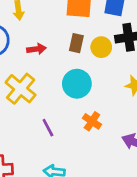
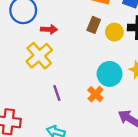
red arrow: (36, 49) -> (49, 29), moved
cyan circle: (77, 84) -> (110, 74), moved

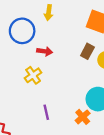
yellow cross: (39, 56) -> (33, 75), size x0.7

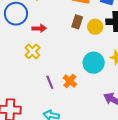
orange cross: (83, 117) -> (70, 81), moved

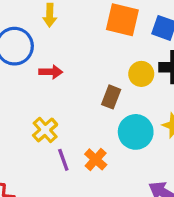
brown rectangle: (77, 22) -> (111, 97), moved
yellow cross: (32, 51) -> (45, 130), moved

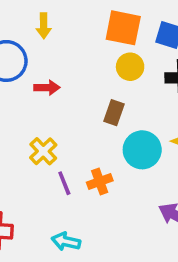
yellow circle: (141, 74) -> (130, 67), moved
orange cross: (96, 159) -> (100, 182), turned 30

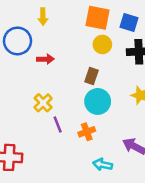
cyan circle: (142, 150) -> (98, 101), moved
orange cross: (100, 182) -> (87, 132), moved
cyan arrow: (66, 241) -> (103, 165), moved

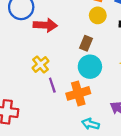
red arrow: (45, 59) -> (45, 25), size x1.5
orange cross: (87, 132) -> (78, 93), size x1.5

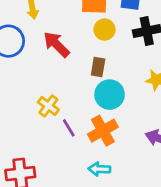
red arrow: (45, 25) -> (57, 44), moved, turned -125
cyan arrow: (91, 124) -> (99, 169), moved

